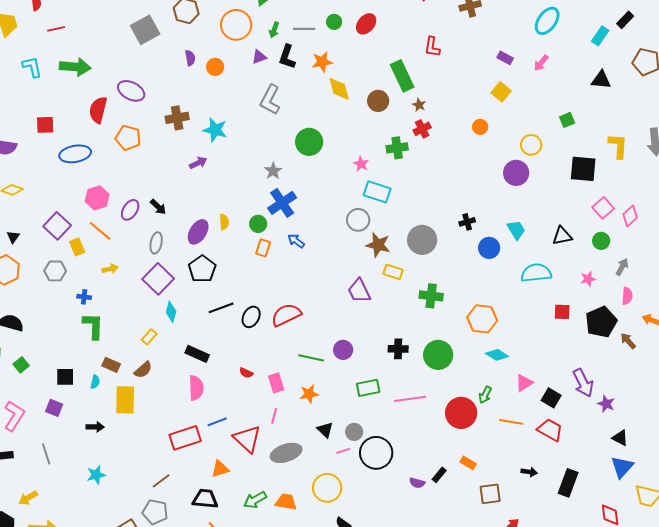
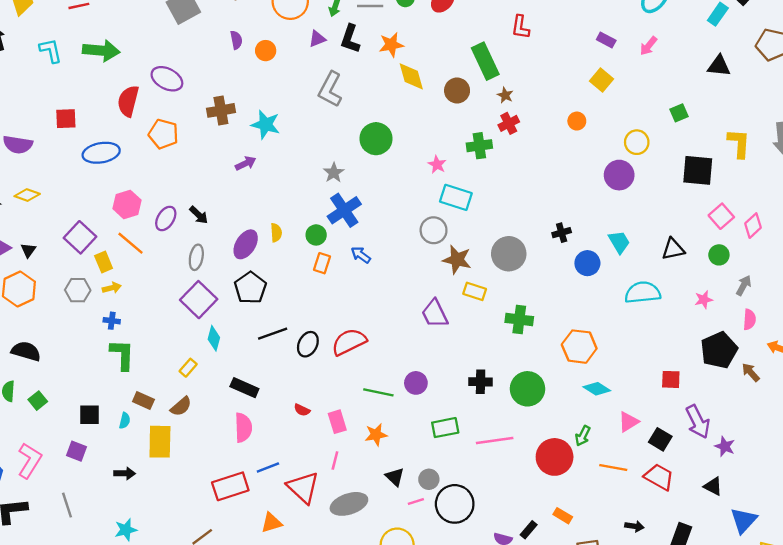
yellow arrow: (110, 269) -> (112, 288), moved
red square: (562, 312) -> (671, 379), moved
black triangle: (620, 438) -> (713, 486), moved

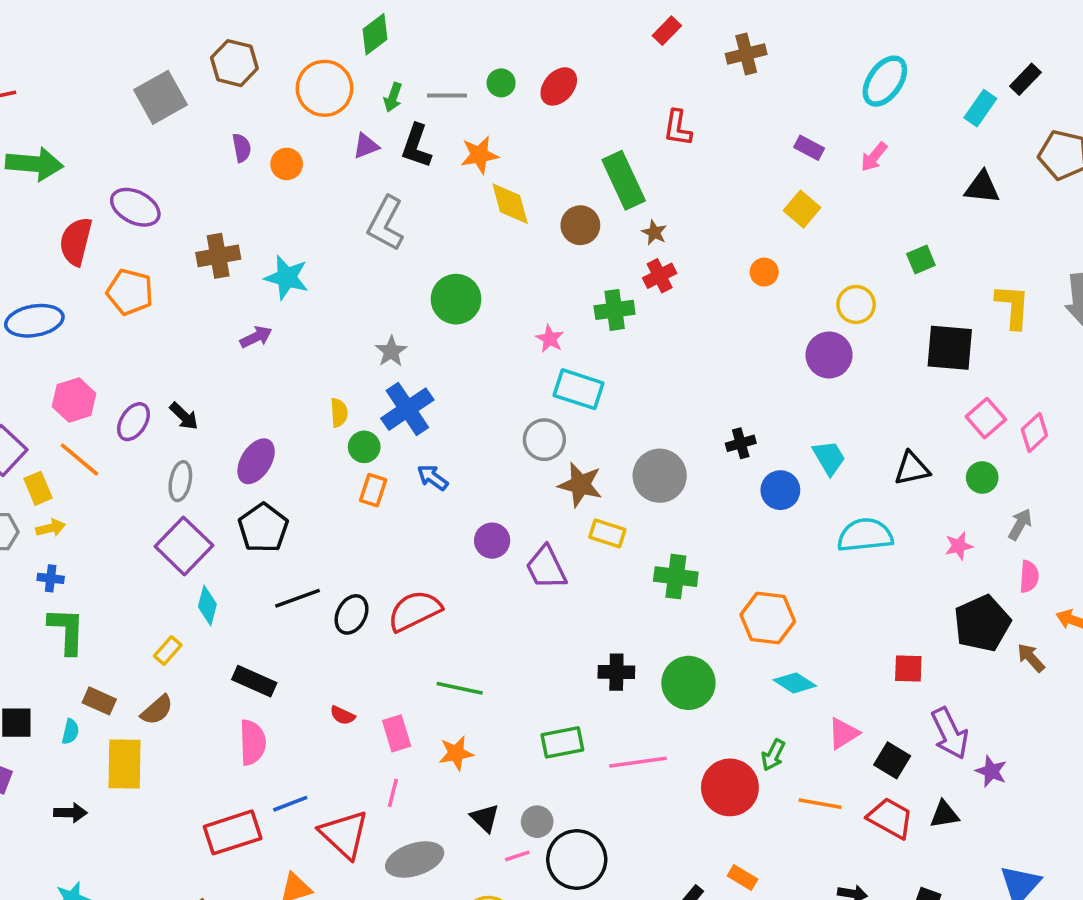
yellow semicircle: (276, 233) -> (339, 413), moved
purple circle: (416, 383) -> (492, 541), moved
black triangle: (713, 486) -> (944, 814), moved, turned -36

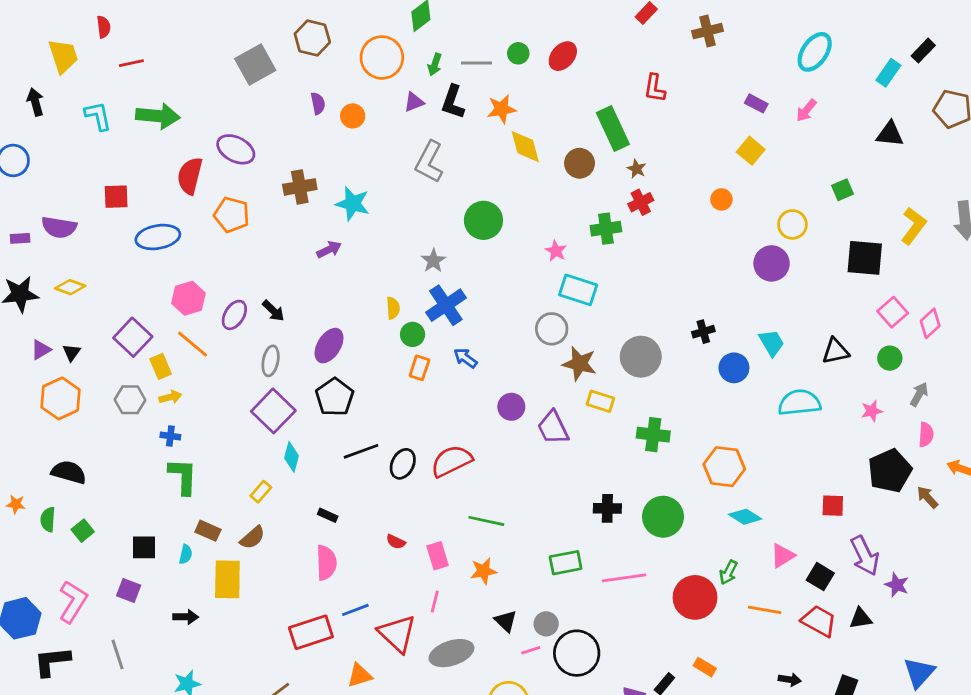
yellow L-shape: (1013, 306) -> (913, 226), turned 33
black rectangle: (254, 681) -> (328, 515), size x0.6

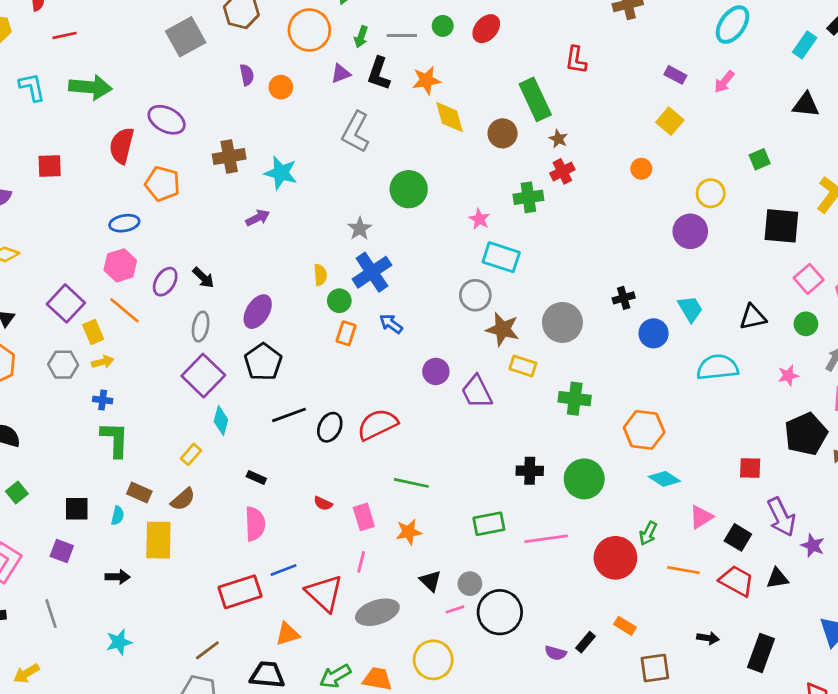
blue ellipse: (158, 237) -> (124, 223), moved, size x0.7

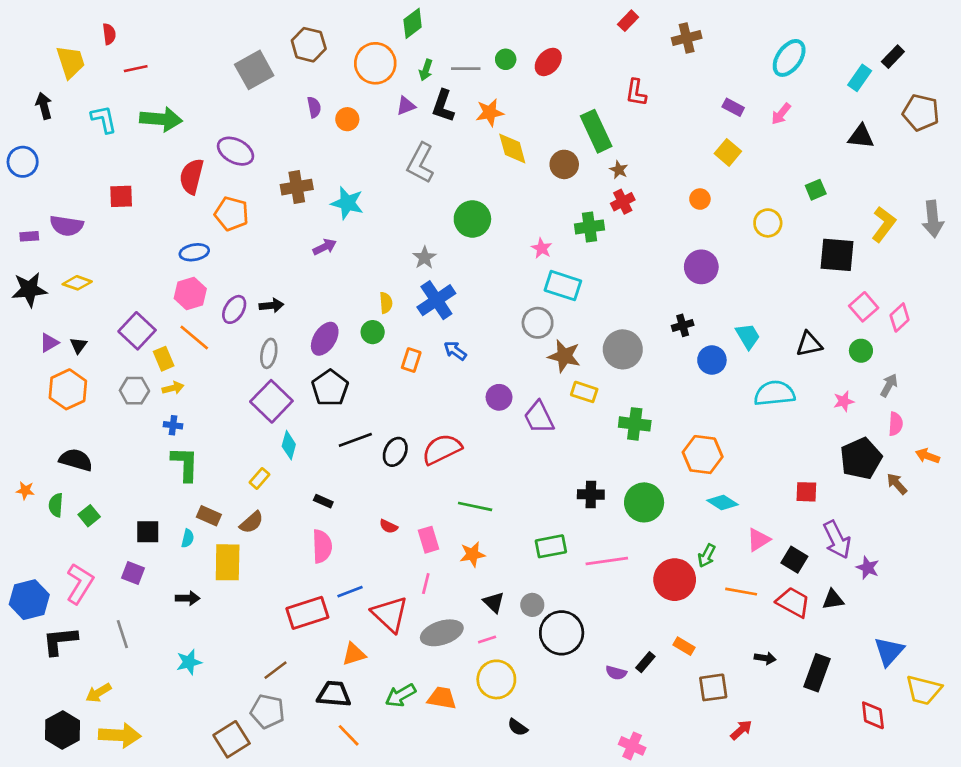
purple circle: (690, 231) -> (701, 267), moved
black arrow: (203, 278) -> (271, 305), turned -50
green circle: (339, 301) -> (373, 332), moved
pink line: (455, 609) -> (487, 639), moved

